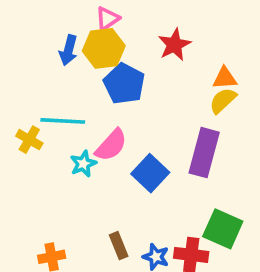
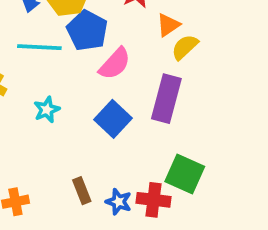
orange triangle: (225, 78) -> (168, 25), moved, turned -30
cyan line: (63, 121) -> (39, 47), moved
pink semicircle: (111, 145) -> (115, 64), moved

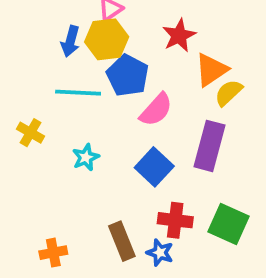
orange triangle: (168, 25) -> (211, 70), size x1.4
brown rectangle: (82, 191) -> (122, 241), size x1.4
red cross: (153, 200) -> (175, 220), moved

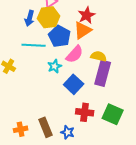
orange triangle: (211, 70) -> (83, 30), moved
yellow semicircle: (228, 93) -> (99, 56), moved, turned 56
cyan star: (86, 157) -> (55, 66), moved
brown rectangle: (122, 241) -> (46, 127), moved
blue star: (160, 253) -> (68, 132), moved

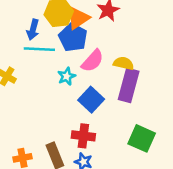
blue arrow: (30, 18) -> (33, 30), moved
orange triangle: (83, 30) -> (78, 18), moved
red cross: (85, 112) -> (83, 136), moved

